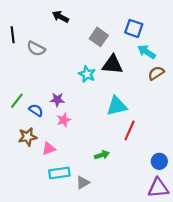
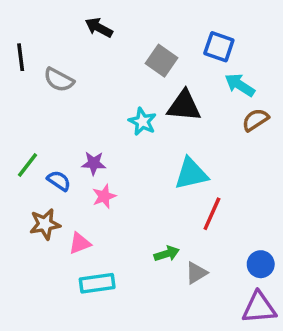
gray triangle: (83, 183) -> (196, 273), moved

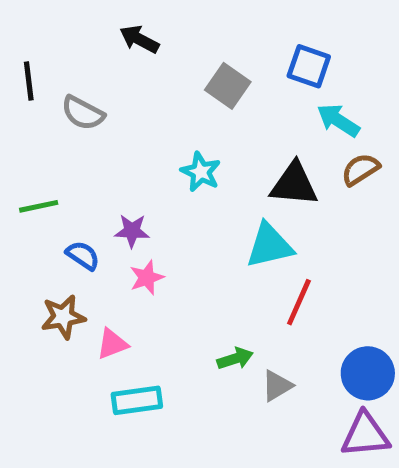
black triangle: (184, 106) -> (294, 184), moved
green line: (28, 165) -> (39, 206), moved, turned 40
blue circle: (261, 264) -> (368, 373), size x1.4

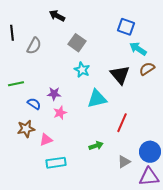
gray square: (228, 86) -> (77, 43), moved
gray semicircle: (83, 113) -> (34, 46), turned -90
black triangle: (294, 184) -> (120, 75), turned 45
cyan triangle: (270, 246) -> (97, 99), moved
gray triangle: (277, 386) -> (124, 162), moved

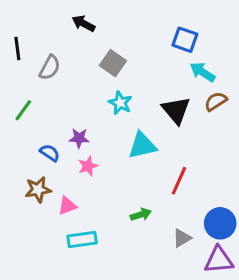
green line: (16, 84) -> (23, 110), moved, turned -42

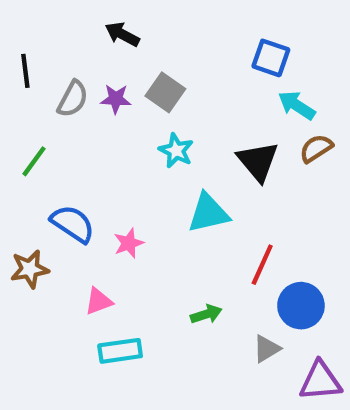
purple star: (79, 138) -> (116, 99), moved
blue semicircle: (50, 153) -> (73, 224), size x1.5
brown star: (38, 190) -> (30, 269), moved
blue circle: (220, 223) -> (301, 306), moved

